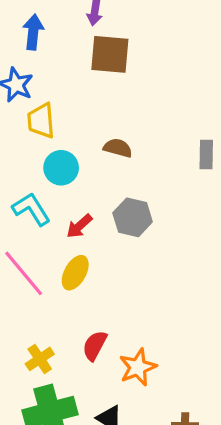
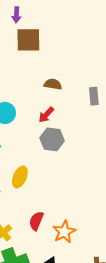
brown semicircle: (118, 148) -> (53, 84), moved
red arrow: (79, 226) -> (46, 115), moved

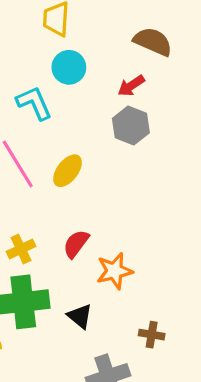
brown semicircle: (53, 84) -> (153, 42), size x1.4

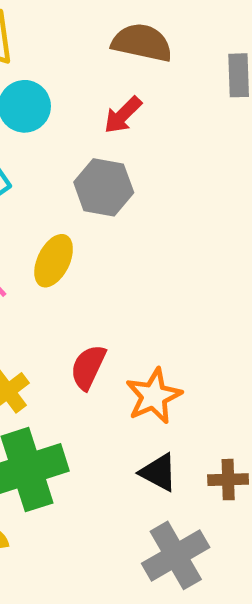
gray hexagon: (131, 126) -> (104, 187), moved
black triangle: (80, 316) -> (159, 472), moved

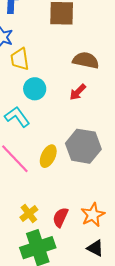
gray hexagon: (104, 187) -> (83, 146), moved, size x1.4
red semicircle: (88, 367) -> (60, 217), moved

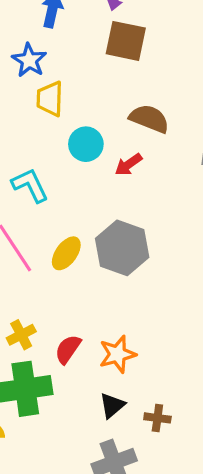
cyan circle: (35, 89) -> (86, 144), moved
black triangle: (95, 248) -> (112, 405), turned 42

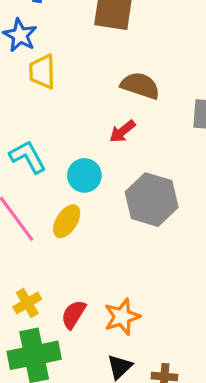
cyan circle: (86, 144) -> (84, 175), moved
gray hexagon: (122, 248) -> (152, 200), moved

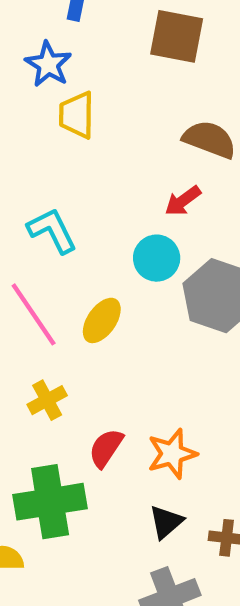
cyan circle: (84, 175) -> (157, 258), moved
yellow cross: (27, 303) -> (47, 400), moved

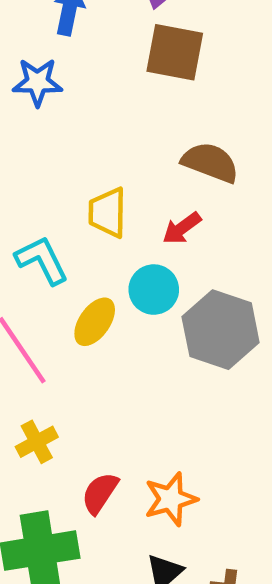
blue star: (48, 64) -> (37, 82), turned -30
yellow trapezoid: (77, 115) -> (107, 213), moved
yellow ellipse: (102, 320) -> (95, 322), moved

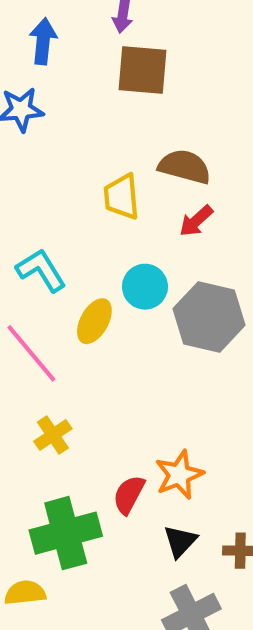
yellow trapezoid: (107, 213) -> (122, 197), moved
red arrow: (182, 228) -> (196, 221), moved
red semicircle: (100, 493) -> (129, 495), moved

